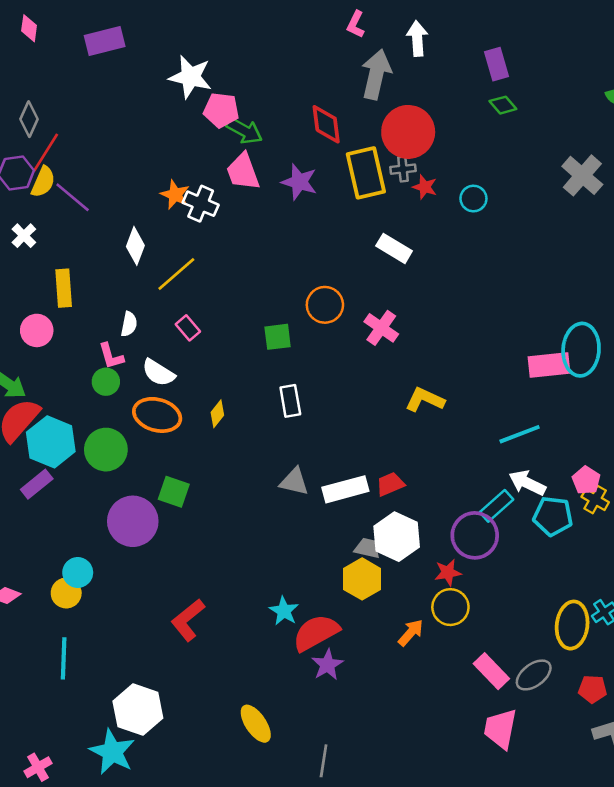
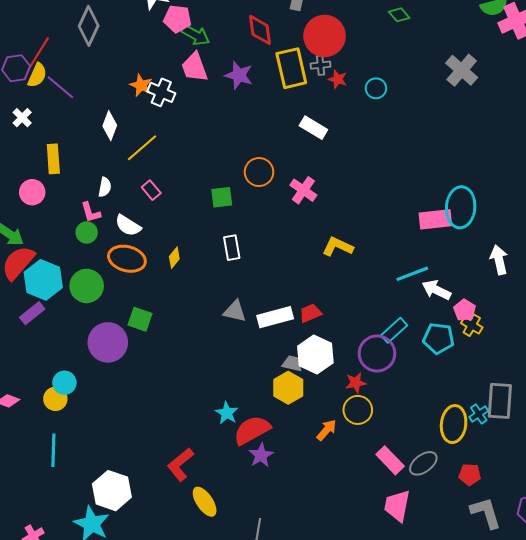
gray diamond: (29, 119) -> (89, 26), moved, size x1.4
white arrow: (527, 483) -> (436, 290), moved
red L-shape: (188, 620) -> (180, 464), moved

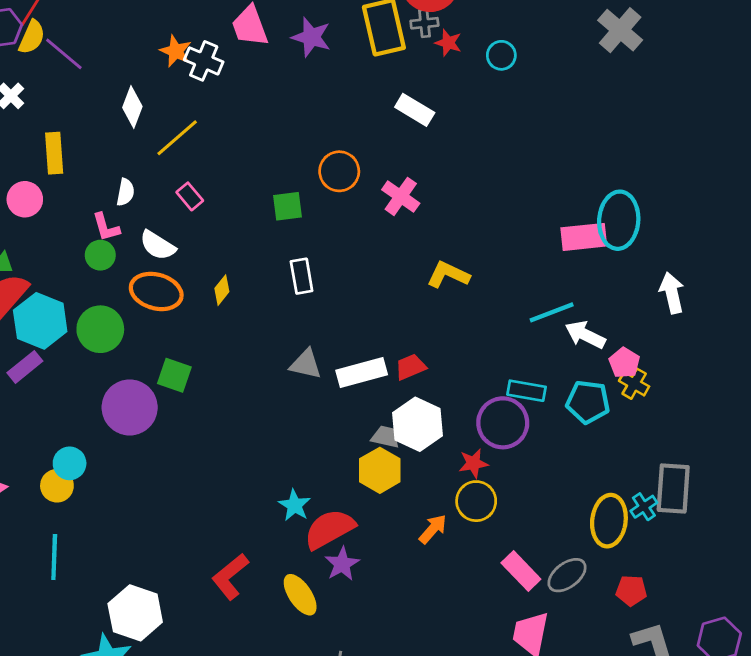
cyan rectangle: (394, 330) -> (526, 391), turned 52
yellow ellipse: (205, 502) -> (300, 595), moved

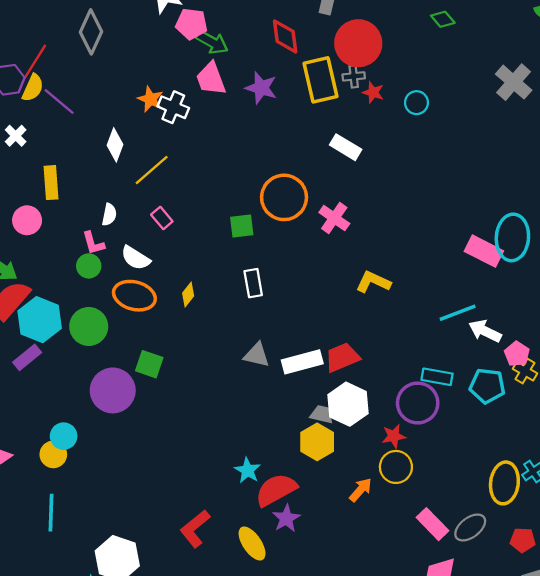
orange circle: (339, 171) -> (284, 197), size x1.4
pink rectangle: (584, 237) -> (484, 251), turned 33
red trapezoid: (411, 367) -> (342, 357), size x1.4

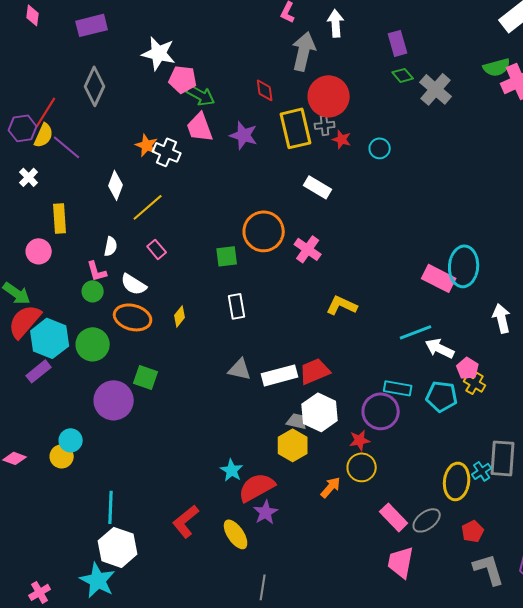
red diamond: (285, 36) -> (265, 90), size x0.7
gray cross: (514, 82) -> (436, 89), moved
cyan line: (51, 513) -> (111, 507), moved
red pentagon: (523, 540) -> (473, 531), turned -30

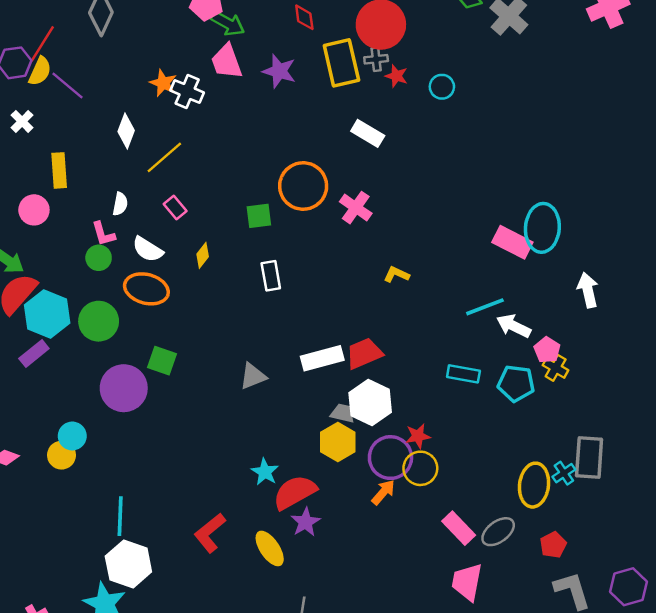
yellow L-shape: (342, 305) -> (396, 275), size x0.7
yellow diamond: (180, 316) -> (203, 255), moved
gray triangle: (240, 369) -> (253, 376), moved, turned -35
purple circle: (381, 411) -> (390, 458), moved

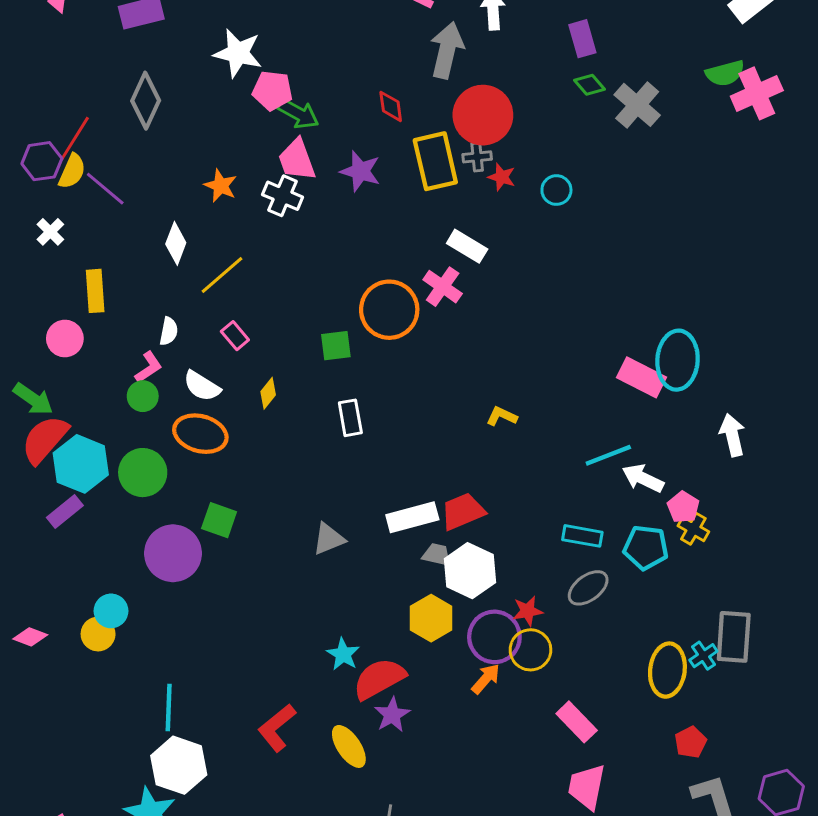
white cross: (187, 92) -> (283, 196), moved
pink cross: (356, 208) -> (443, 287), moved
pink L-shape: (103, 234) -> (148, 367), turned -108
gray trapezoid: (343, 413) -> (437, 555), moved
gray ellipse: (498, 532) -> (588, 588), moved

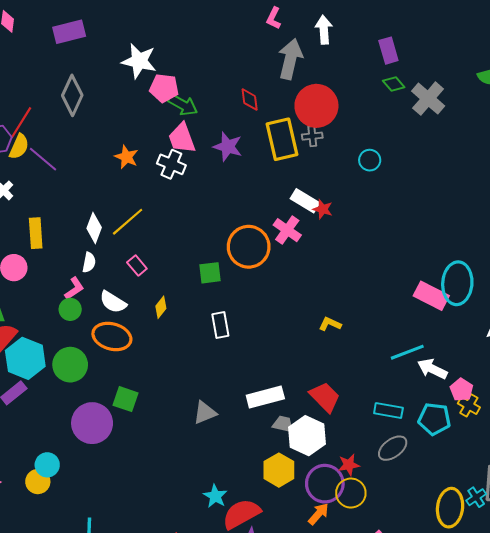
red star: (502, 177) -> (323, 209), moved
white diamond: (176, 243) -> (94, 228), moved
red trapezoid: (463, 511) -> (325, 397), moved, turned 68

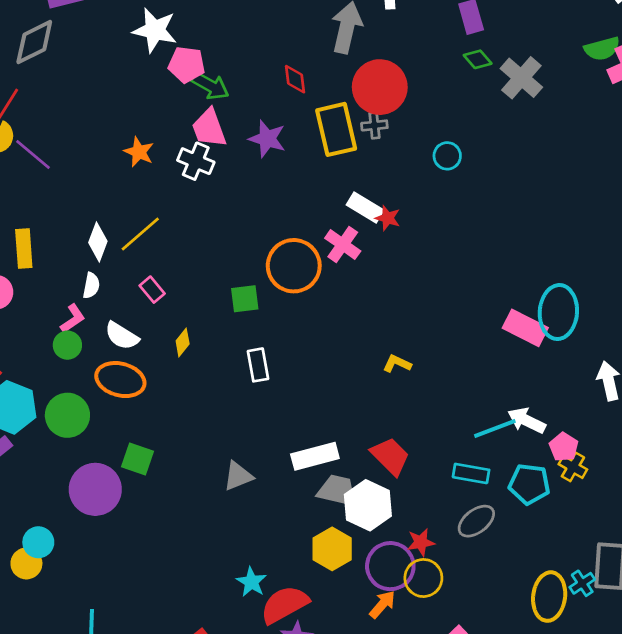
gray diamond: (72, 95) -> (34, 42), moved, turned 39
cyan line: (407, 352) -> (495, 428), moved
gray trapezoid: (283, 424) -> (337, 491), size x1.5

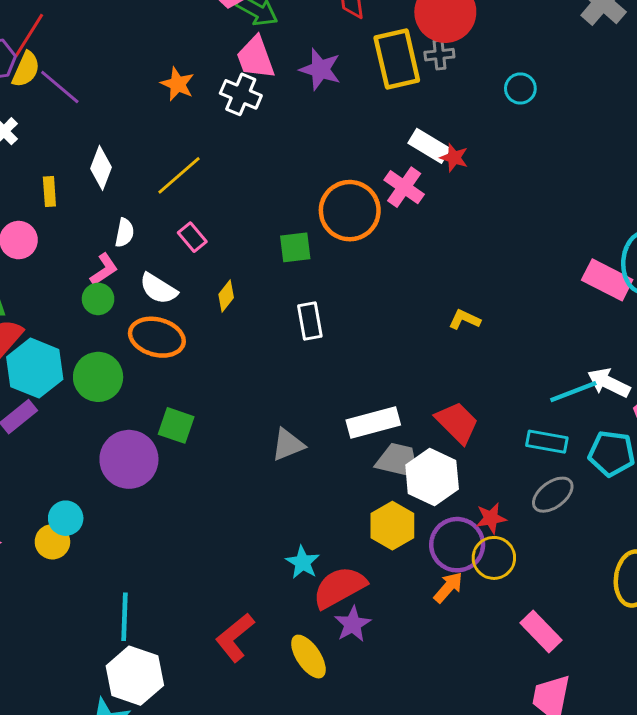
white diamond: (98, 242) -> (101, 168), moved
yellow rectangle: (24, 249) -> (49, 191), size x0.7

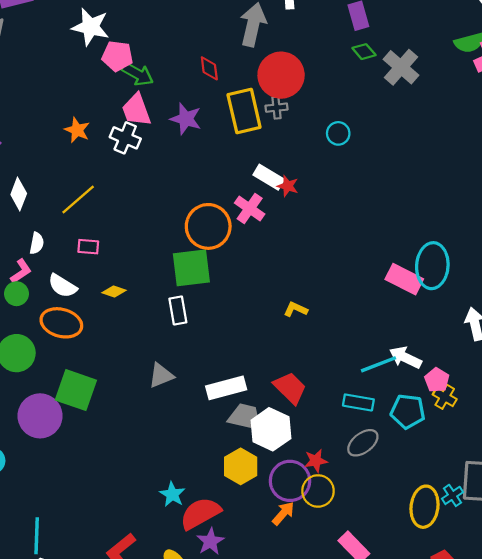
pink rectangle: (192, 237) -> (88, 247), turned -45
green square: (295, 247) -> (191, 268), moved, size x1.6
yellow diamond: (226, 296) -> (114, 291), turned 70
green square: (176, 425) -> (76, 390), size x1.5
gray triangle: (288, 445) -> (161, 376), moved

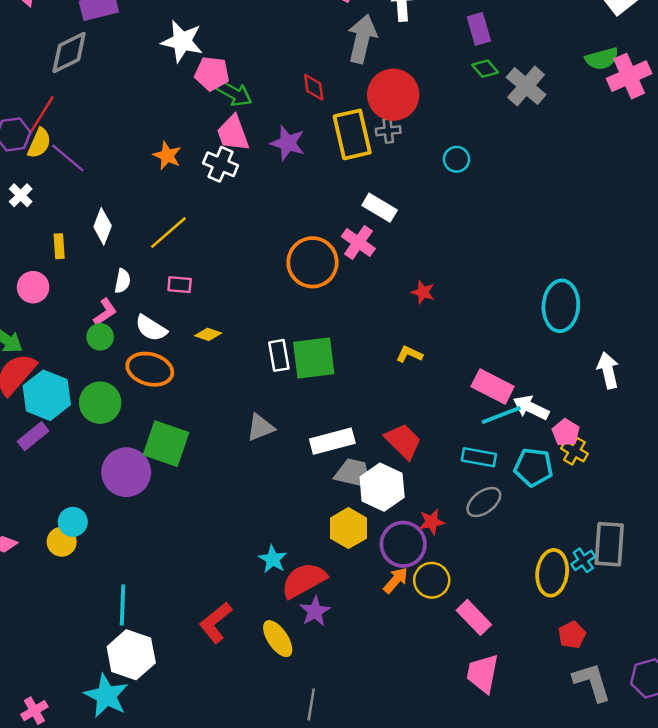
red star: (288, 186) -> (423, 292), moved
green square: (191, 268) -> (314, 358), moved
pink rectangle: (404, 279) -> (493, 387), moved
yellow circle: (318, 491) -> (432, 580), moved

